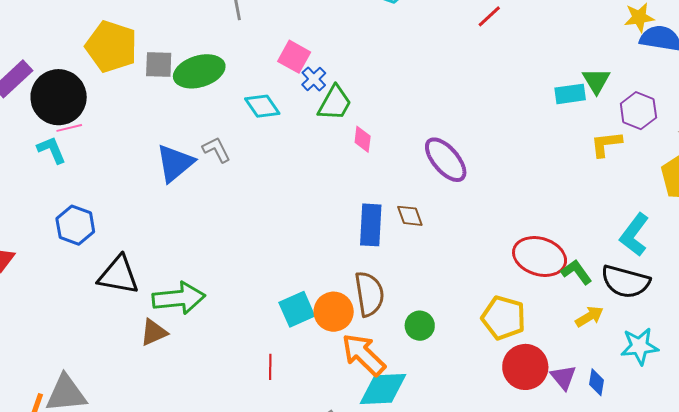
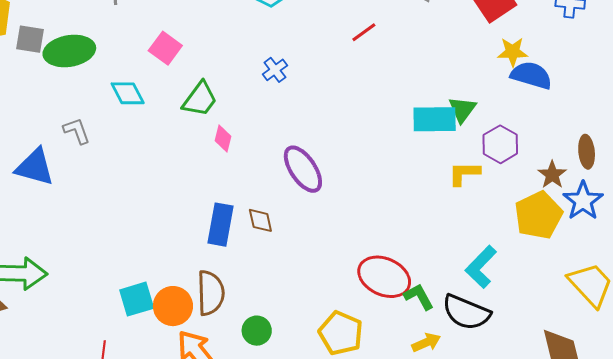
blue cross: (314, 79) -> (275, 70), moved
cyan rectangle: (570, 94) -> (435, 119), size x1.4
blue triangle: (175, 163) -> (35, 167), moved, turned 48

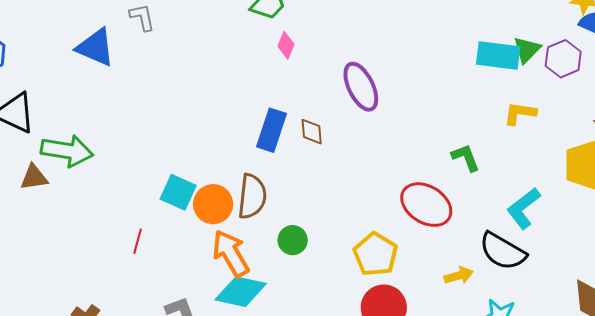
purple hexagon: (500, 144) -> (563, 59), moved
green L-shape: (419, 297) -> (466, 158), moved
cyan square: (137, 299) -> (178, 192), turned 33

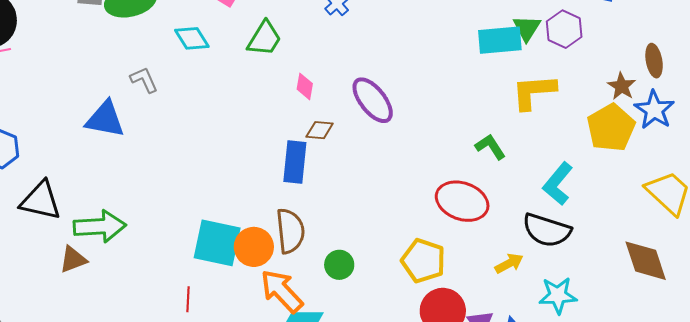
pink diamond: (286, 45) -> (305, 86), moved
yellow L-shape: (520, 113) -> (534, 92), size x1.4
brown diamond: (312, 132) -> (320, 130), moved, turned -68
cyan square: (178, 192) -> (217, 243), size x1.4

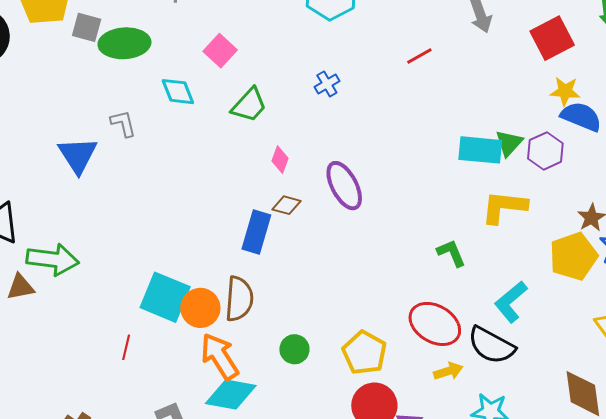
blue triangle: (105, 119) -> (78, 155), turned 36
red ellipse: (462, 201) -> (435, 324), moved
green circle: (339, 265) -> (294, 349), moved

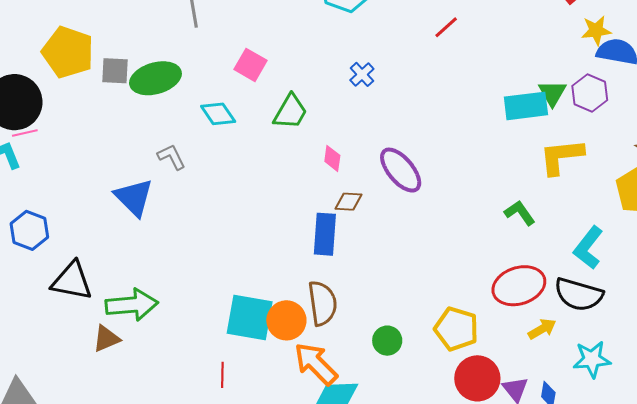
red ellipse: (435, 324) -> (519, 286), turned -36

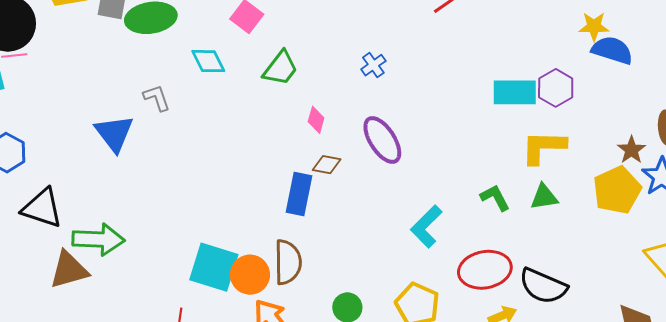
blue cross: (362, 74) -> (373, 65), moved
green triangle: (552, 93) -> (544, 197), moved, turned 44
purple hexagon: (590, 93) -> (556, 88), moved
cyan L-shape: (588, 248) -> (426, 226), moved
brown triangle: (106, 339) -> (69, 270), size x1.4

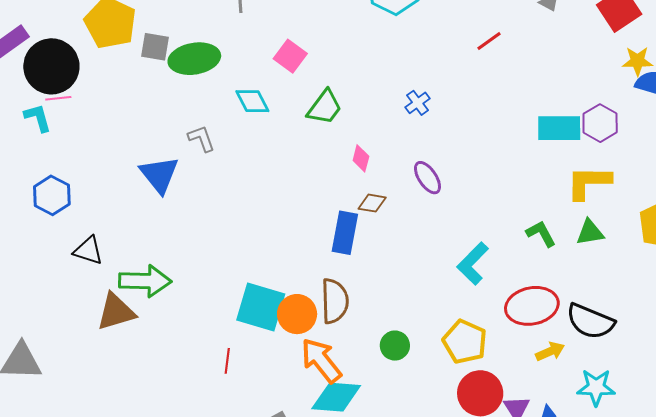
purple ellipse: (382, 140) -> (427, 178), size x0.7
black triangle: (42, 208) -> (88, 250), size x0.7

